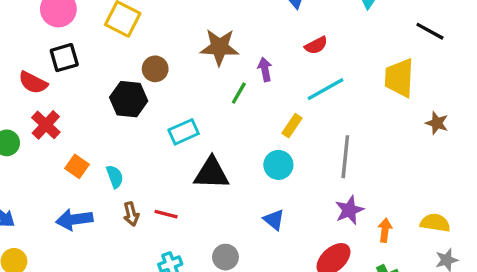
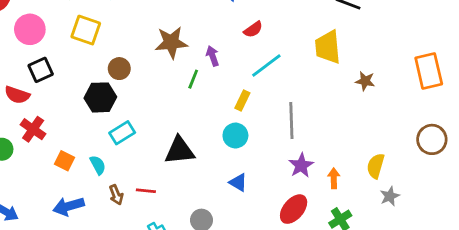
cyan rectangle: (184, 132) -> (122, 133), moved
yellow semicircle: (435, 223) -> (376, 166), turned -75

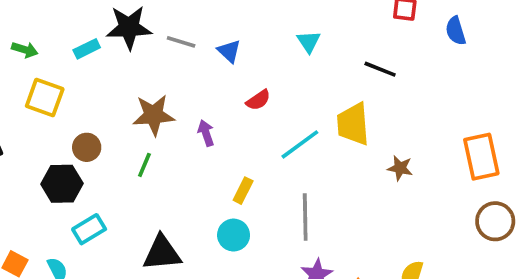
cyan line: (266, 65) -> (300, 144), moved
green line: (193, 79) -> (144, 165), moved
brown circle: (432, 139) -> (495, 221), moved

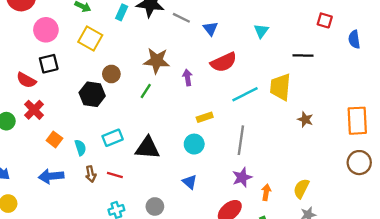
cyan rectangle: (87, 49) -> (122, 12), turned -49
black line: (380, 69) -> (303, 56), turned -30
red semicircle: (258, 100) -> (224, 62), size x1.6
yellow rectangle: (243, 191) -> (205, 117), turned 35
cyan rectangle: (89, 229) -> (113, 138), moved

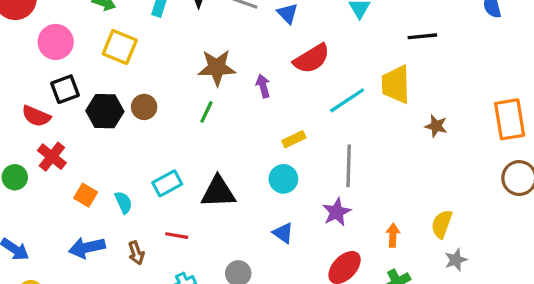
brown circle: (111, 74) -> (144, 107), moved
black hexagon: (92, 94) -> (105, 111), moved
brown arrow: (91, 174) -> (136, 253), moved
purple star: (242, 177) -> (337, 212), moved

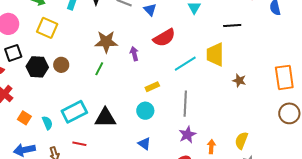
cyan rectangle: (167, 183) -> (74, 112), size x1.4
purple star: (337, 212) -> (187, 135), moved

